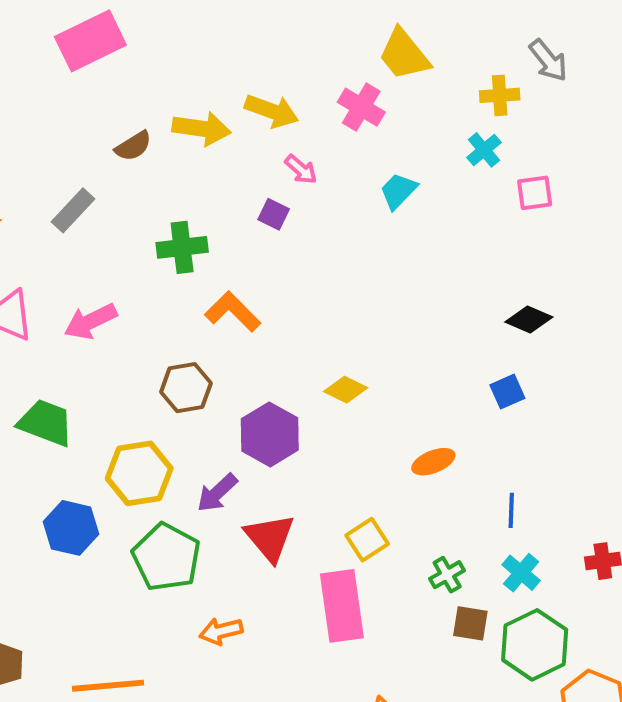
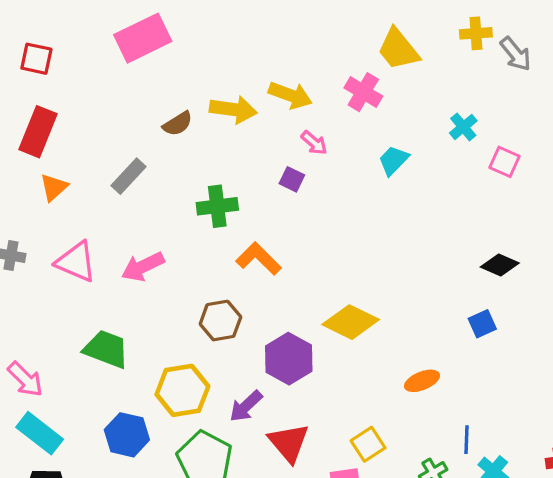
yellow cross: (500, 95) -> (476, 33), moved
pink square: (535, 193) -> (505, 162), turned 32
yellow diamond: (346, 390) -> (351, 322), size x1.6
blue line: (511, 510) -> (466, 440), moved

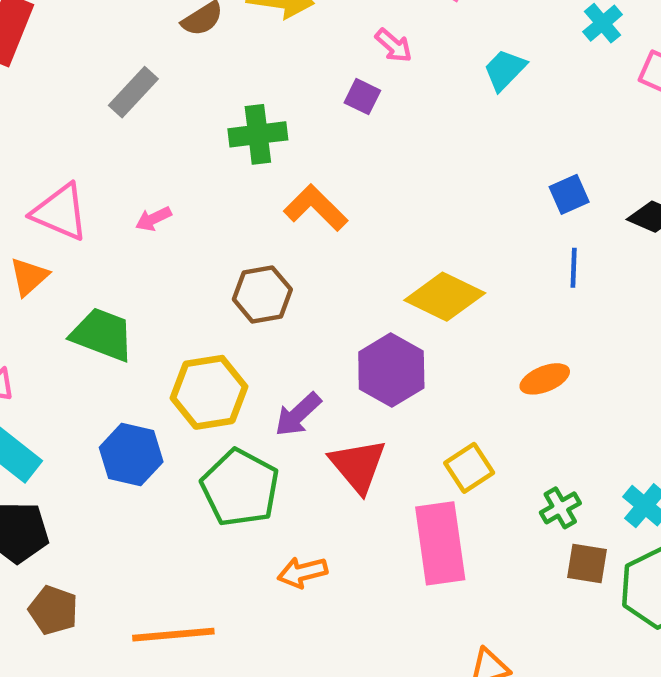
orange triangle: (54, 187) -> (29, 277), moved
pink arrow: (143, 267) -> (153, 219), size x0.6
blue square: (482, 324) -> (569, 194), moved
purple hexagon: (289, 359) -> (391, 370), moved
blue line: (466, 440) -> (574, 268), moved

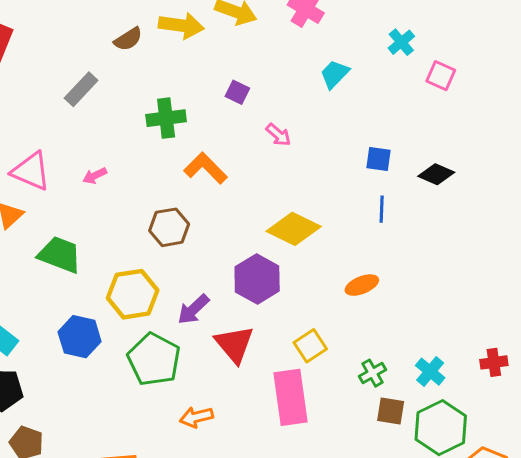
pink arrow: (394, 45) -> (278, 135), moved
blue square: (569, 194) -> (379, 159), turned 32

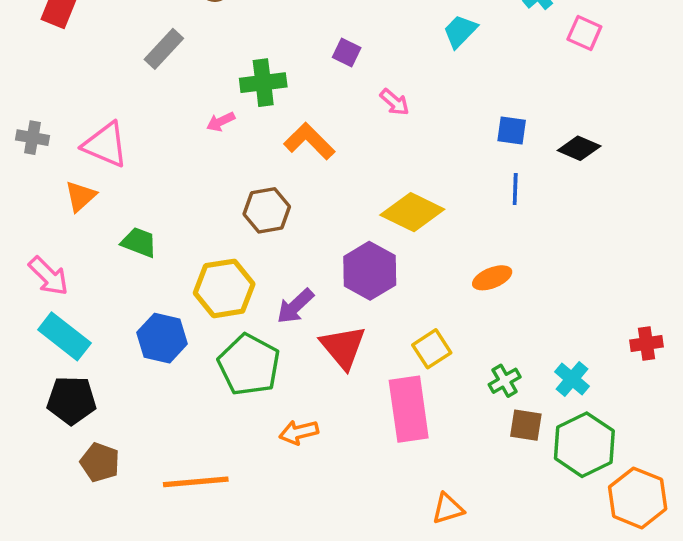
pink arrow: (95, 176) -> (221, 122), moved
green trapezoid: (60, 255) -> (139, 242), size x0.7
red cross: (494, 362) -> (647, 343), moved

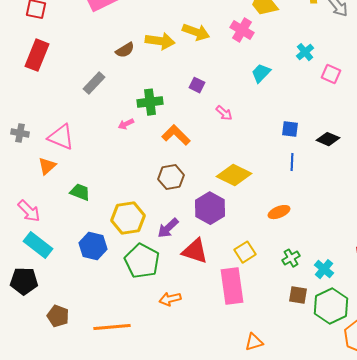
brown hexagon: (267, 210) -> (171, 177), moved
red triangle: (343, 347) -> (195, 251), turned -32
green cross: (505, 381) -> (291, 258), moved
black pentagon: (72, 400) -> (24, 281), moved

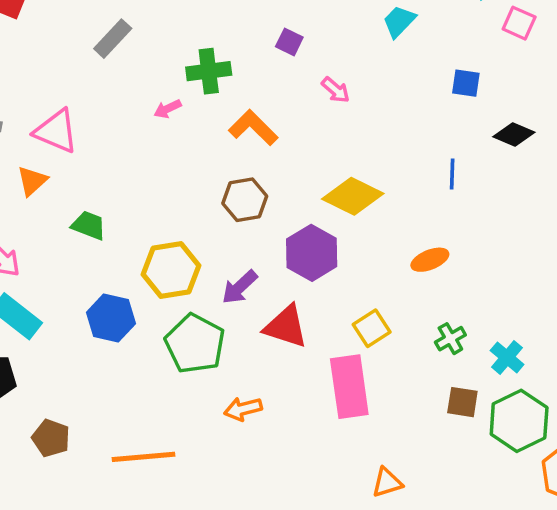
blue square: (290, 129) -> (466, 83), moved

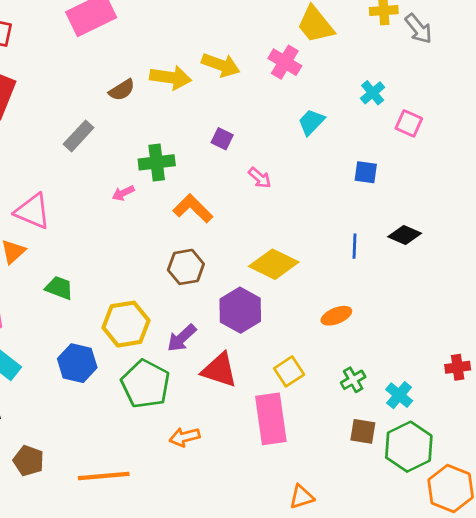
black diamond: (514, 135) -> (405, 235), moved

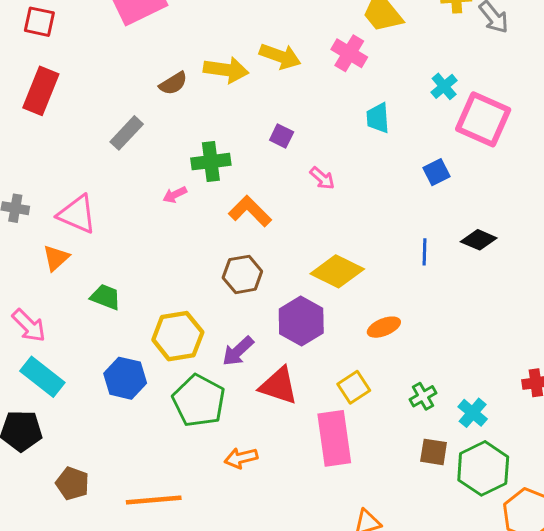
cyan trapezoid: (311, 122) -> (378, 118), turned -48
pink square: (409, 123) -> (483, 119), size x1.8
blue square: (366, 172) -> (437, 172), turned -35
orange ellipse: (336, 316) -> (384, 327), moved

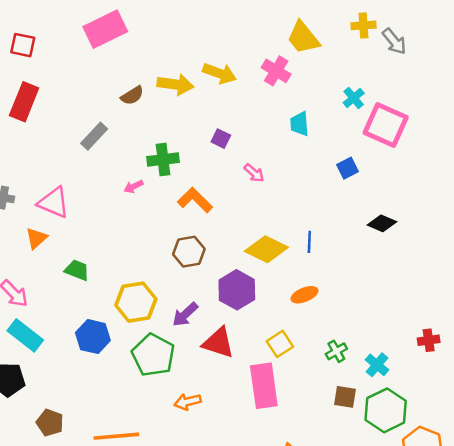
blue line: (425, 252) -> (309, 242), moved

